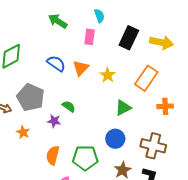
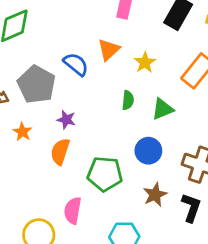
blue semicircle: (56, 63) -> (76, 64), moved
green semicircle: (69, 106) -> (128, 100), moved, turned 56
orange semicircle: (53, 155) -> (60, 152), moved

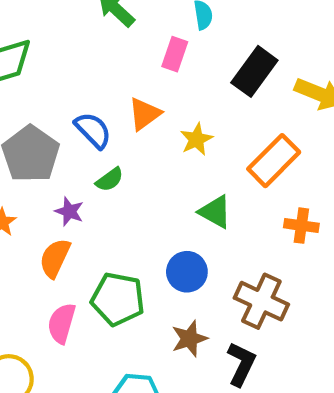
green semicircle: (128, 100) -> (110, 180), moved, turned 42
green triangle: (163, 109) -> (215, 212), turned 45
pink semicircle: (73, 211) -> (62, 323), moved

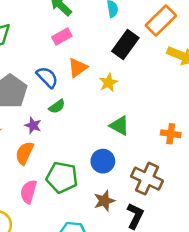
pink rectangle: (175, 54) -> (62, 37), moved, turned 42
black rectangle: (254, 71) -> (125, 45), moved
orange rectangle: (274, 161) -> (161, 20), moved

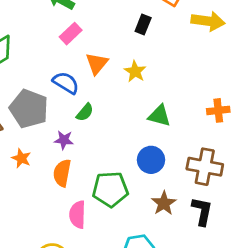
black rectangle: (125, 45) -> (143, 25), size x0.6

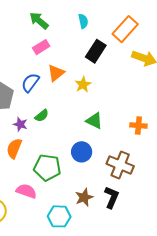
black rectangle: (143, 25) -> (96, 51), size x1.5
blue semicircle: (66, 83) -> (30, 83), turned -96
green semicircle: (85, 112) -> (42, 116), moved
brown star: (164, 203) -> (84, 197), moved
pink semicircle: (77, 215) -> (26, 191), moved, turned 96

